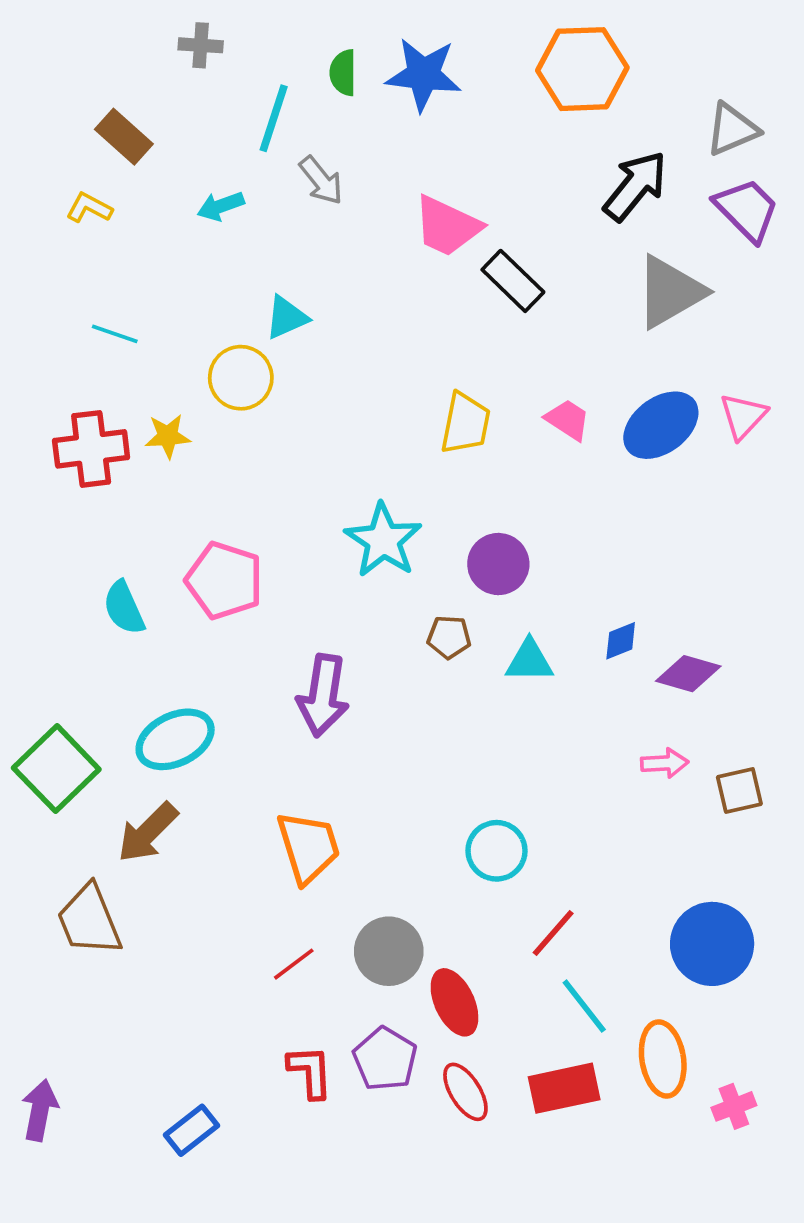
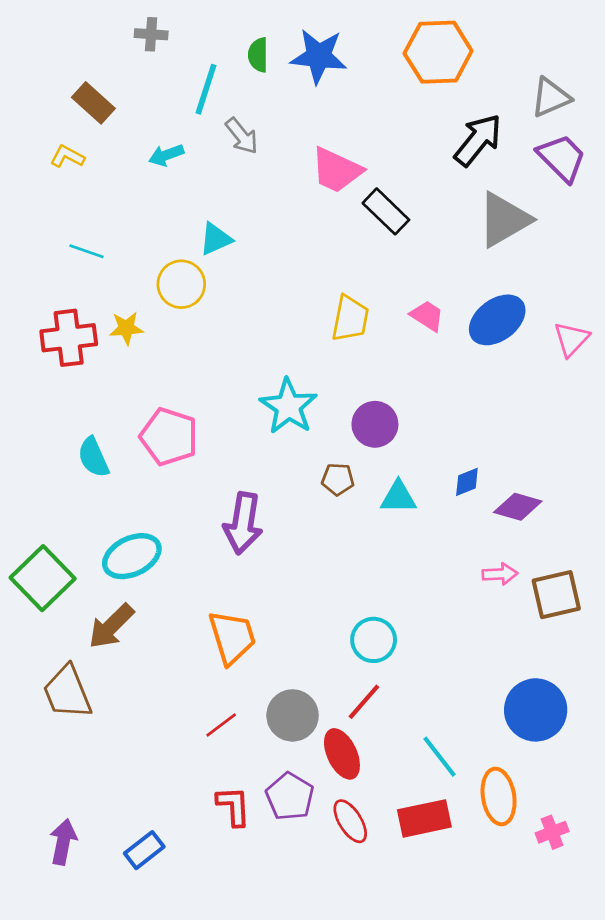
pink triangle: (743, 416) -> (571, 339), moved
brown square: (739, 790) -> (556, 595), size x1.4
red line: (553, 933) -> (364, 702), moved
purple arrow: (40, 1110) -> (63, 842), moved

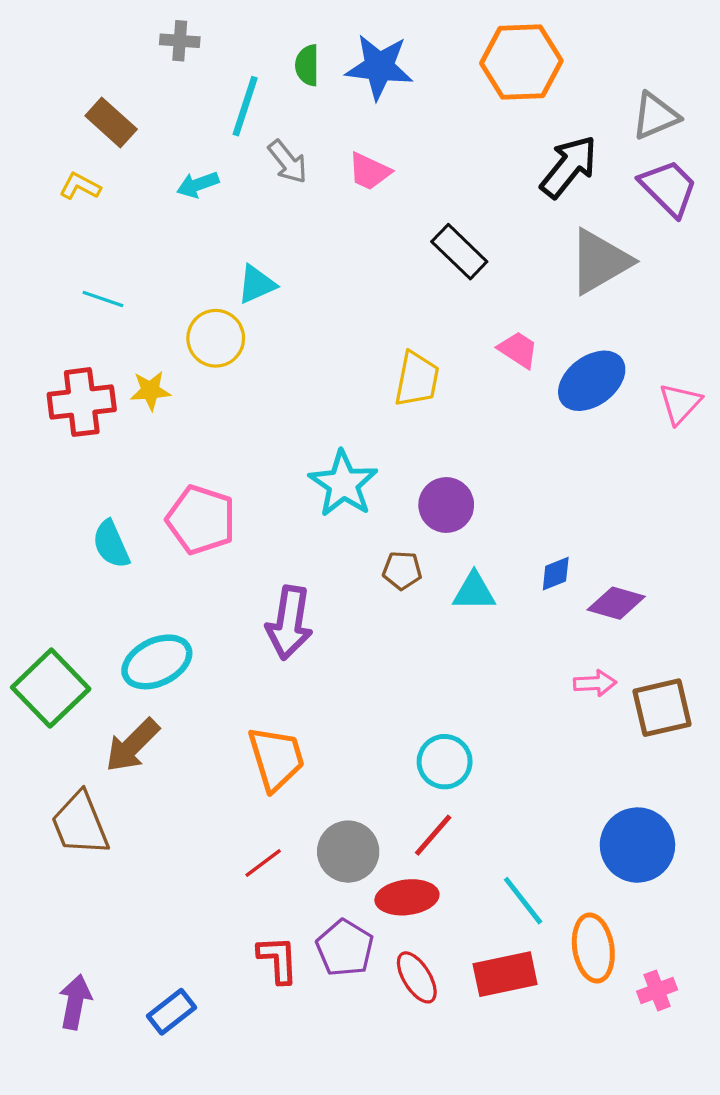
pink trapezoid: (336, 170) -> (369, 172), moved, size x0.7
pink trapezoid: (427, 316) -> (518, 350), moved
red ellipse: (342, 754) -> (407, 897), turned -72

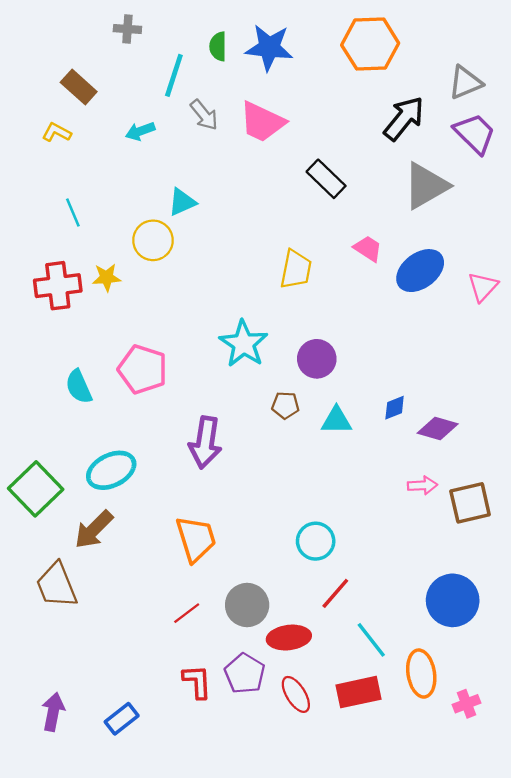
pink trapezoid: (369, 172) -> (262, 122), size x1.5
cyan line: (103, 299) -> (73, 212), turned 48
red line: (433, 835) -> (335, 593), moved

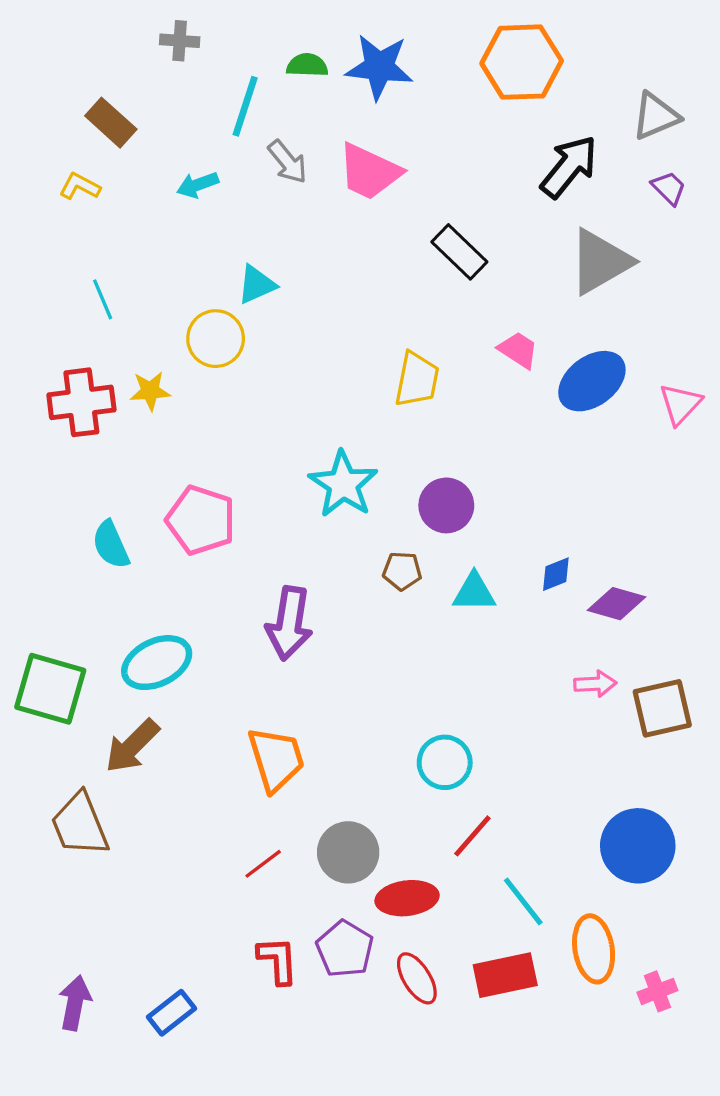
green semicircle: (218, 46) -> (307, 65), turned 92
purple trapezoid: (475, 134) -> (669, 188), size x0.6
green square: (36, 489) -> (50, 689), turned -30

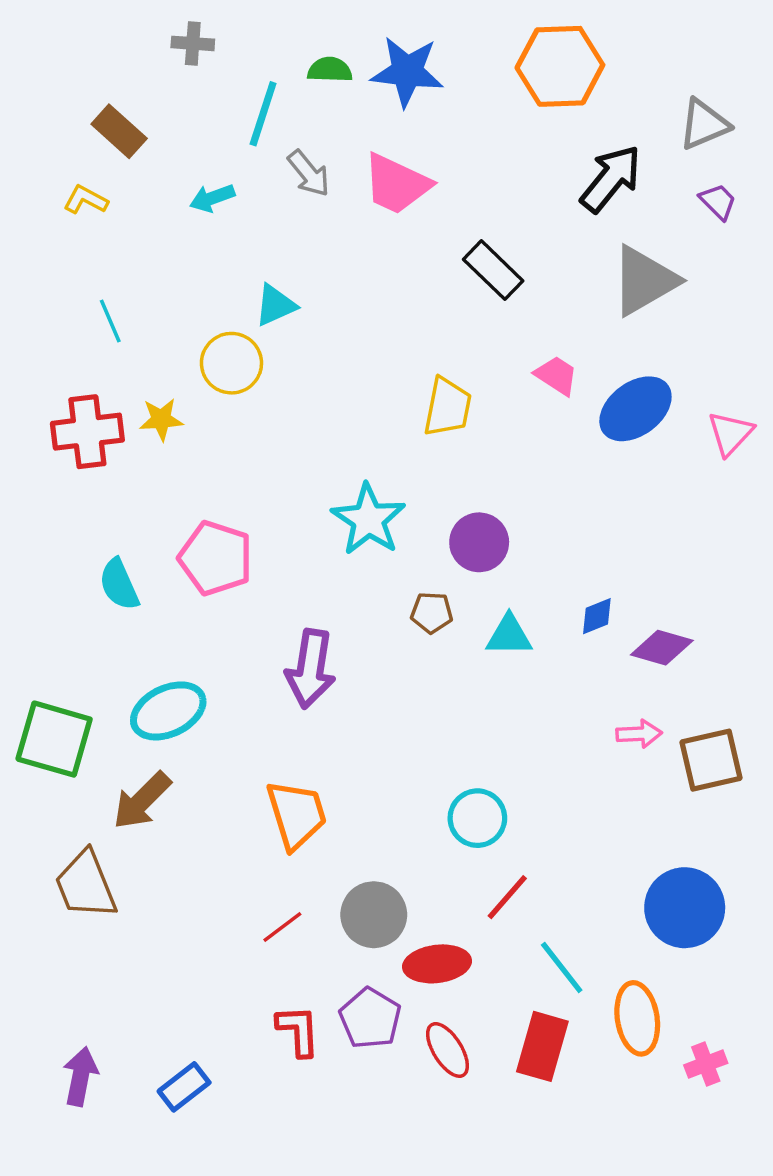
red rectangle: (505, 975) -> (542, 1046), turned -62

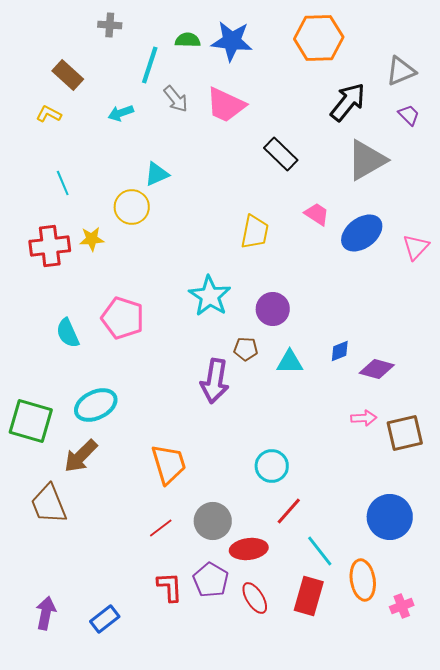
purple arrow: (311, 669) -> (215, 381), moved

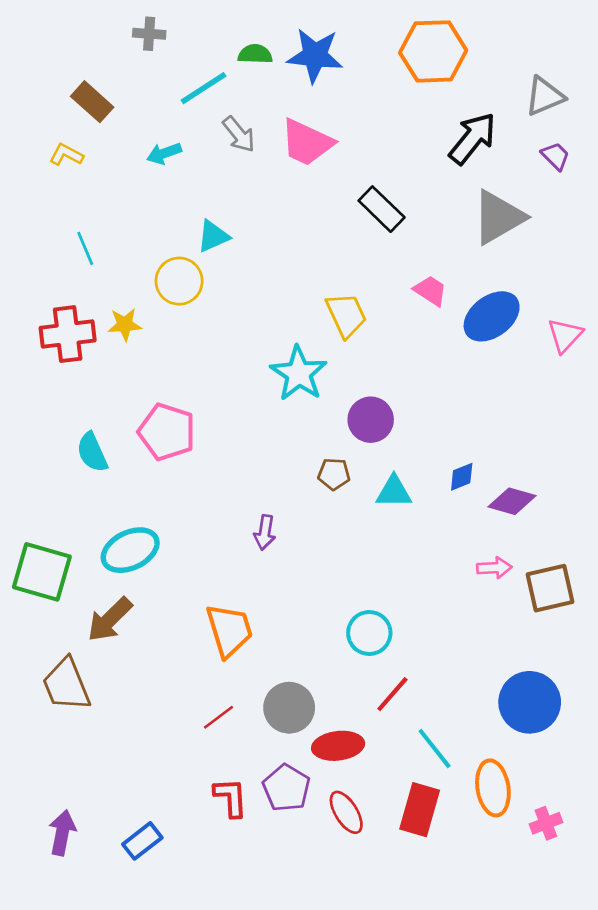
cyan line: (150, 65) -> (204, 88), turned 39
yellow trapezoid: (255, 232) -> (346, 315), turned -36
cyan star: (210, 296) -> (299, 373), moved
purple arrow: (215, 381) -> (265, 532), moved, size x0.6

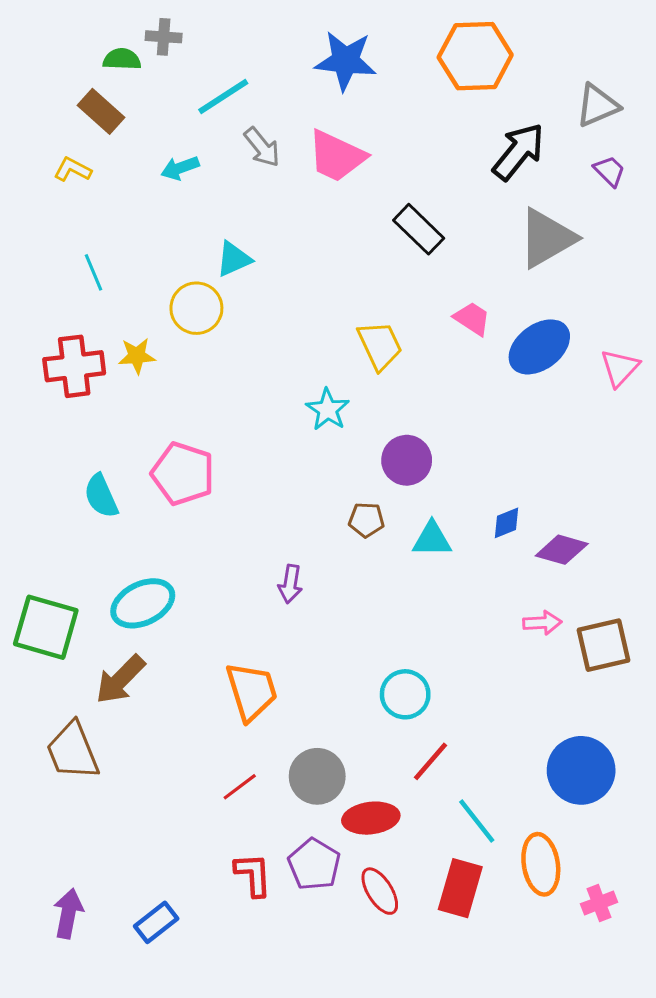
green semicircle: (255, 54) -> (122, 59), moved
cyan star: (299, 373) -> (328, 410), size x0.7

